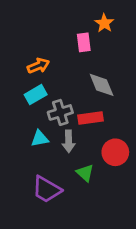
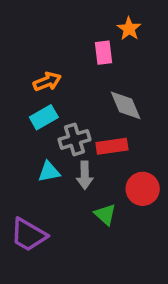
purple trapezoid: (47, 189) -> (29, 235), moved

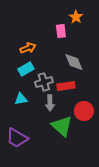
cyan triangle: (49, 172) -> (21, 99), moved
green triangle: (105, 214) -> (62, 126), size x1.6

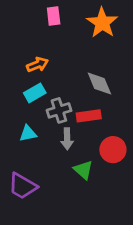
orange star: (76, 17) -> (102, 23), size x1.6
pink rectangle: (61, 31) -> (54, 16), moved
green triangle: (62, 126) -> (83, 170), size x0.7

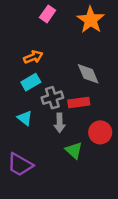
pink rectangle: (54, 16) -> (48, 14), turned 42
cyan triangle: (28, 133) -> (25, 118), turned 49

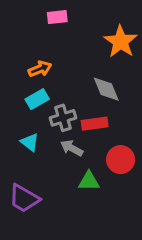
pink rectangle: (48, 14) -> (57, 17), turned 49
orange star: (91, 20) -> (121, 42), moved
gray arrow: (60, 123) -> (72, 148), turned 120
green triangle: (74, 150) -> (89, 181), turned -42

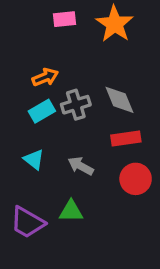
orange star: (121, 42) -> (115, 24), moved
gray cross: (63, 118) -> (76, 105), moved
red rectangle: (95, 124) -> (126, 139), moved
green triangle: (89, 181) -> (71, 211), moved

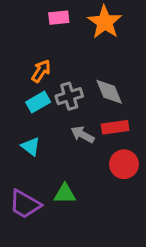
orange arrow: (45, 77) -> (41, 71), turned -35
gray arrow: (81, 166) -> (83, 135), moved

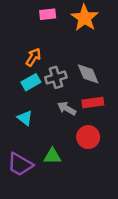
red circle: (124, 164) -> (88, 137), moved

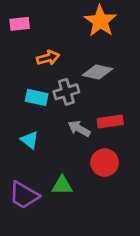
pink rectangle: (48, 14) -> (20, 24), moved
orange arrow: (33, 57) -> (48, 58), moved, turned 42
gray diamond: (88, 74) -> (98, 72), moved, turned -55
cyan rectangle: (31, 82) -> (37, 97), turned 42

